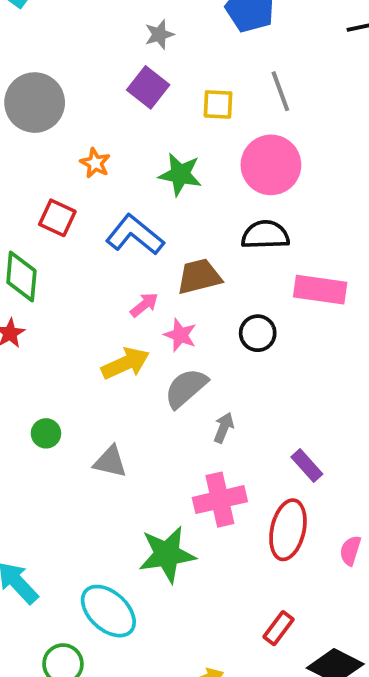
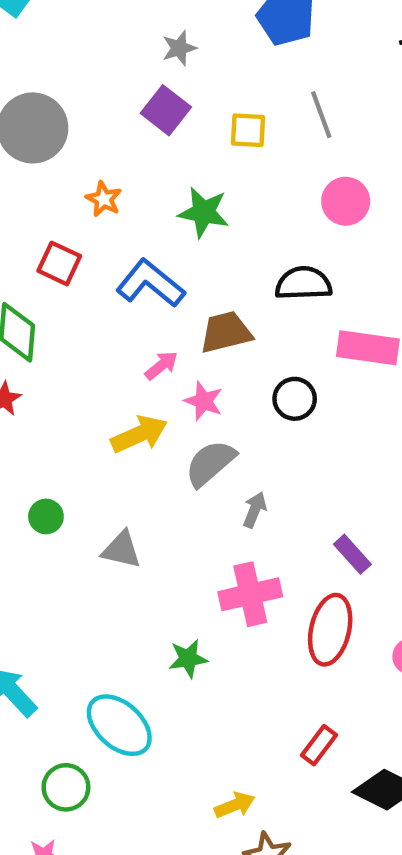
pink circle: (271, 165) -> (346, 201), moved, size x0.7
green star: (167, 554) -> (188, 659), size x0.6

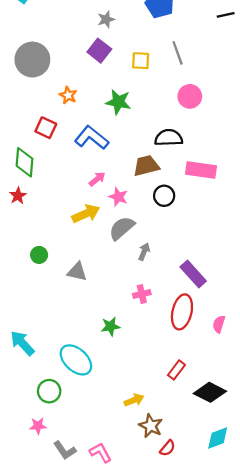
brown trapezoid: (226, 332) -> (146, 166), moved
purple rectangle: (352, 554) -> (193, 274), size x1.4
pink cross: (250, 594) -> (142, 294), size x0.6

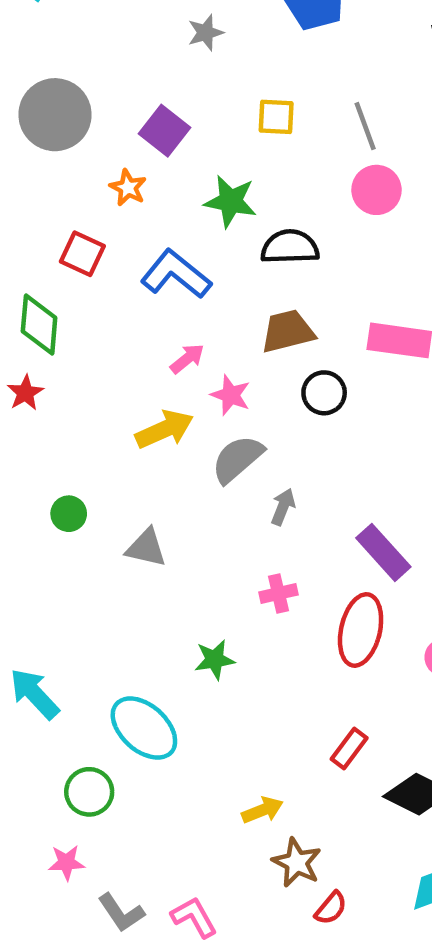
purple square: (99, 51) -> (164, 131), moved
gray line: (178, 53) -> (365, 126), moved
black semicircle: (169, 138) -> (290, 247), moved

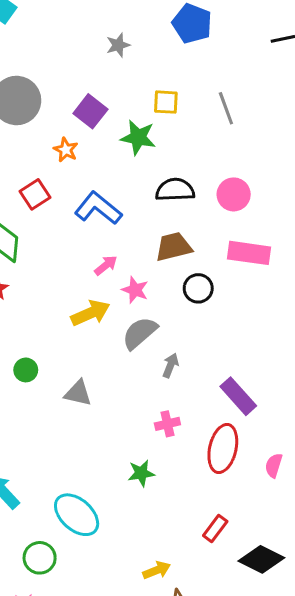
pink circle: (376, 190) -> (234, 194), moved
green star: (231, 201) -> (138, 137), moved
red square: (82, 254) -> (35, 194), turned 32
green star: (215, 660) -> (141, 473), moved

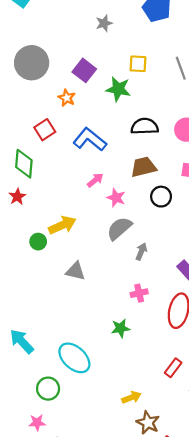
yellow arrow: (90, 313) -> (62, 225), moved
green circle: (26, 370) -> (38, 242), moved

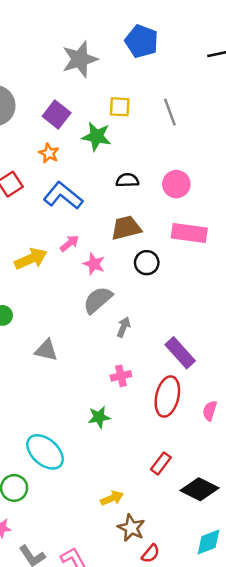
gray star: (104, 23) -> (80, 59), size x1.8
orange star: (67, 98) -> (49, 153), moved
black semicircle: (145, 126) -> (127, 180), size x0.7
yellow arrow: (62, 225) -> (31, 259), moved

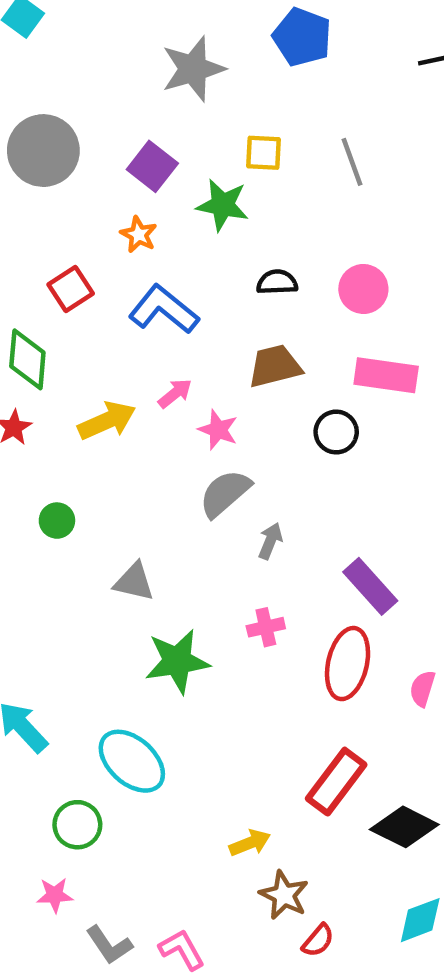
black circle: (147, 263) -> (336, 432), moved
green star: (99, 417) -> (177, 661), moved, size x1.6
red rectangle: (161, 463) -> (336, 782), size x1.6

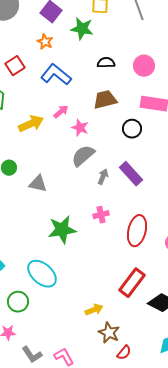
gray triangle: (134, 582) -> (38, 184), moved
purple rectangle: (370, 586) -> (131, 174), moved

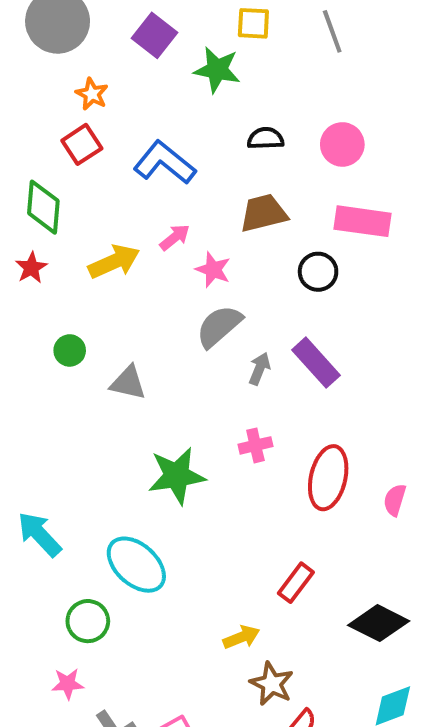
orange star: (45, 42) -> (92, 94), moved
red rectangle: (132, 283) -> (296, 583), moved, size x0.7

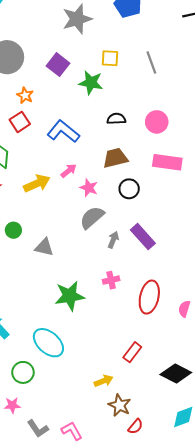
black circle: (318, 272) -> (129, 189), moved

